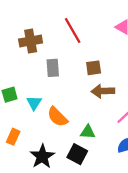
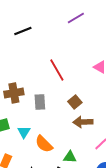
brown cross: (31, 41) -> (14, 93), moved
brown square: (94, 68) -> (75, 102), turned -32

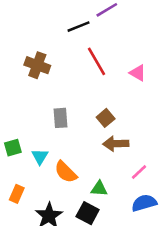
black line: (23, 31) -> (79, 27), moved
red line: (57, 70) -> (97, 61), moved
brown cross: (14, 93) -> (37, 65), moved, turned 30

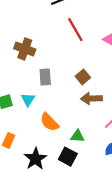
brown cross: (37, 65) -> (25, 49), moved
cyan triangle: (40, 157) -> (28, 100), moved

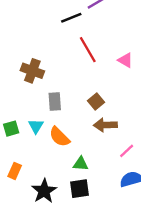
orange semicircle: (49, 122) -> (59, 137), moved
green triangle: (77, 136) -> (81, 164), moved
black square: (68, 157) -> (79, 189), turned -36

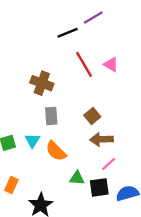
pink triangle: (125, 60) -> (111, 64), moved
brown cross: (32, 71) -> (42, 83), moved
pink line: (127, 151) -> (109, 164), moved
black square: (79, 189) -> (99, 187), moved

